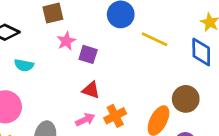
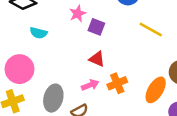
yellow line: (155, 39) -> (151, 30), moved

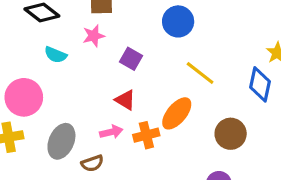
pink star: (78, 14) -> (94, 36), moved
orange ellipse: (156, 90) -> (177, 113), moved

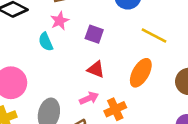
cyan semicircle: (55, 55) -> (46, 42), moved, turned 54
orange cross: (146, 135) -> (115, 109), moved

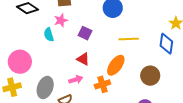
yellow line: (154, 35) -> (129, 39), turned -36
orange cross: (115, 109) -> (102, 84), moved

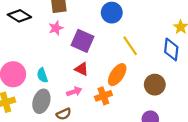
purple square: (85, 33) -> (83, 41), size x1.5
cyan semicircle: (49, 35) -> (42, 75), moved
yellow line: (129, 39) -> (130, 46), turned 60

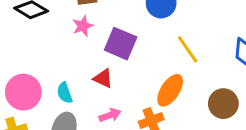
red triangle: (82, 69) -> (103, 78), moved

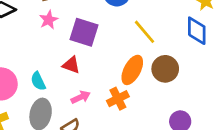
brown circle: (223, 104) -> (165, 69), moved

